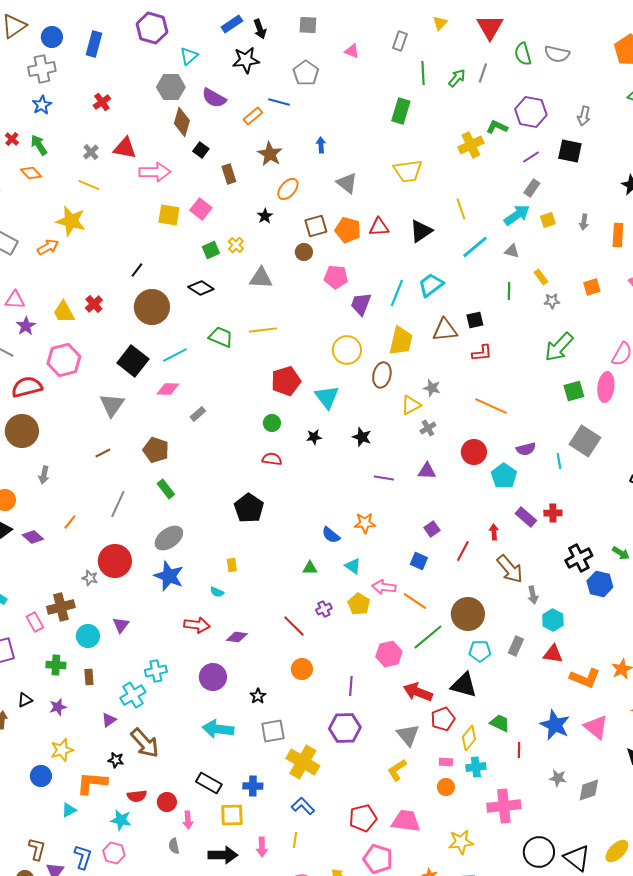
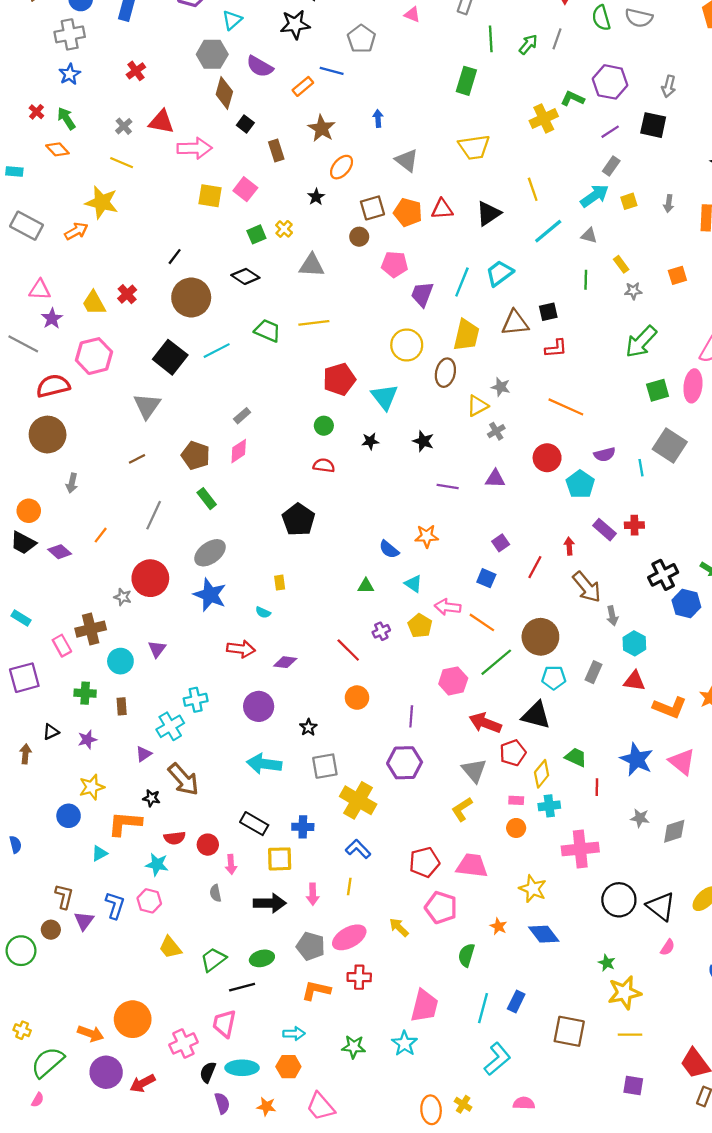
pink diamond: (168, 389) -> (239, 451), moved, turned -35
yellow star: (461, 842) -> (533, 889), turned 30

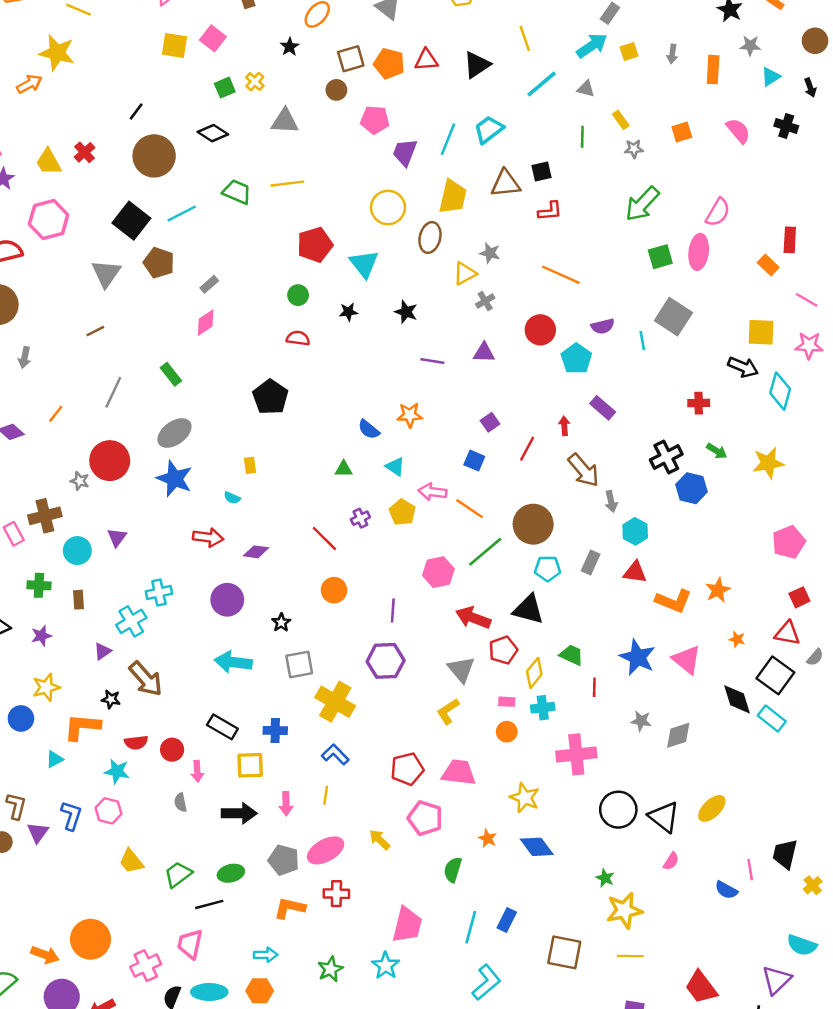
brown pentagon: (196, 456) -> (159, 263), moved
red cross: (634, 525) -> (699, 403), moved
green star: (354, 1047) -> (330, 969), turned -30

